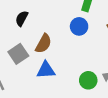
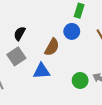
black semicircle: (22, 18) -> (20, 34), moved
brown semicircle: (44, 44) -> (52, 47), moved

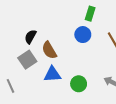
brown semicircle: (52, 47) -> (49, 50), moved, turned 120
green circle: (80, 80) -> (79, 84), moved

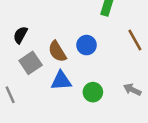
blue circle: (83, 35) -> (87, 45), moved
black semicircle: (30, 37) -> (20, 35), moved

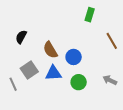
blue circle: (87, 45) -> (74, 57), moved
gray square: (31, 63) -> (29, 70), moved

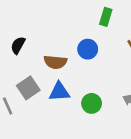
brown semicircle: (50, 50) -> (55, 62), turned -54
blue circle: (74, 57) -> (88, 49), moved

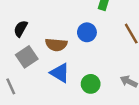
gray square: (28, 88) -> (27, 57), moved
blue triangle: (59, 92) -> (60, 73), turned 35

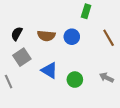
brown semicircle: (56, 45) -> (46, 36), moved

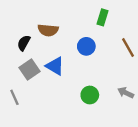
brown semicircle: (46, 36) -> (48, 30), moved
blue triangle: (49, 70) -> (55, 66), moved

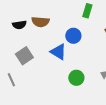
black semicircle: (24, 43) -> (19, 25), moved, turned -128
blue triangle: (55, 66) -> (58, 52), moved

